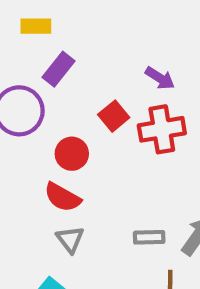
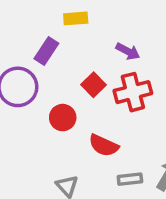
yellow rectangle: (36, 26) -> (76, 18), moved
red semicircle: (62, 197) -> (104, 145), moved

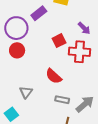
red circle: (63, 118) -> (17, 50), moved

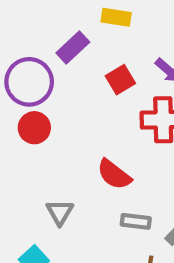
red square: (59, 41) -> (120, 80), moved

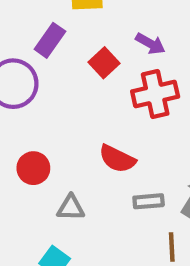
red circle: (34, 128) -> (33, 168), moved
gray triangle: (60, 212) -> (71, 208), turned -48

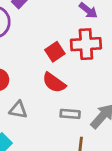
red square: (104, 63) -> (55, 52), moved

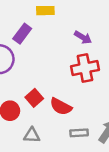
red square: (55, 52) -> (34, 98), moved

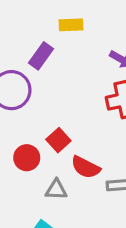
red semicircle: (61, 107) -> (86, 167), moved

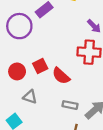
red semicircle: (86, 167) -> (61, 76), moved

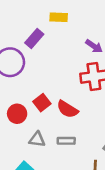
gray rectangle: (70, 105) -> (66, 141), moved

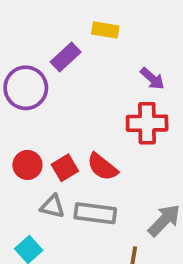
red square: (42, 103) -> (65, 168), moved
gray rectangle: (66, 141) -> (95, 213), size x1.5

